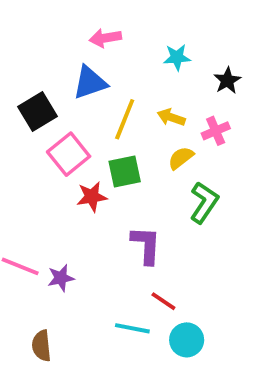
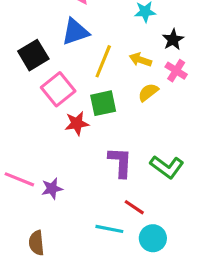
black star: (227, 81) -> (173, 40), moved
pink cross: (216, 131) -> (176, 71), turned -35
green L-shape: (204, 202) -> (167, 167), moved, turned 92

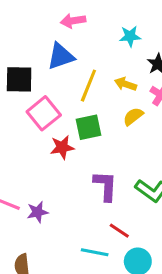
black square: (33, 55) -> (19, 79), turned 32

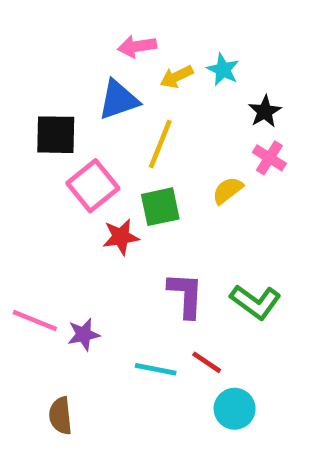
cyan star: (130, 36) -> (223, 70), turned 30
yellow arrow: (125, 84) -> (177, 77), moved, turned -45
cyan line: (95, 252) -> (156, 369), moved

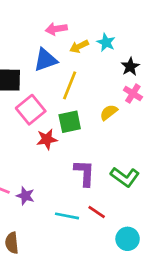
purple star: (84, 334) -> (25, 196), turned 30
cyan circle: (235, 409) -> (128, 239), moved

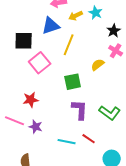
green square: (70, 122) -> (73, 82), moved
red star: (47, 139) -> (31, 100), moved

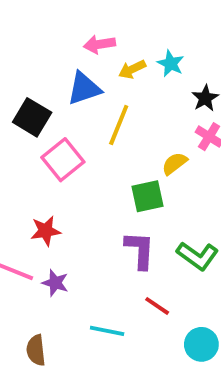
black square: (24, 41) -> (32, 117), turned 30
green square: (73, 82) -> (148, 196), moved
cyan line: (67, 142) -> (107, 331), moved

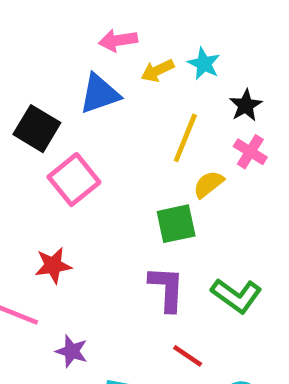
yellow line: (119, 125) -> (185, 138), moved
purple star: (55, 283) -> (72, 351), moved

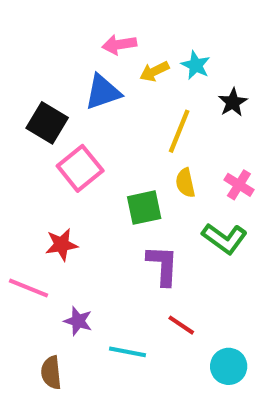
pink cross: (250, 152) -> (239, 185), moved
yellow semicircle: (209, 184) -> (185, 183), moved, turned -64
green square: (176, 224) -> (144, 208), moved
green L-shape: (236, 296) -> (225, 238), moved

